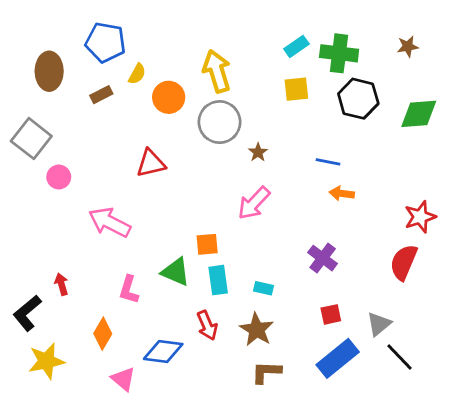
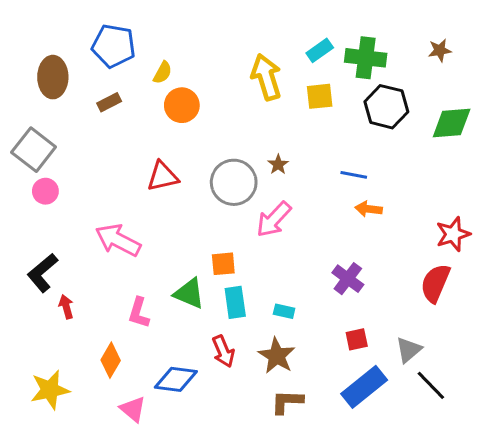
yellow arrow: (217, 71) -> (266, 77), moved
yellow semicircle: (137, 74) -> (163, 73), moved
gray circle: (220, 122) -> (234, 182), moved
pink circle: (59, 177) -> (45, 191), moved
black L-shape: (27, 313) -> (42, 273), moved

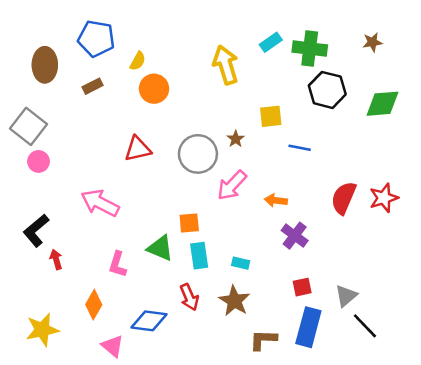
yellow square: (320, 96) -> (271, 116), moved
orange arrow: (369, 209) -> (276, 200), moved
red semicircle: (435, 283) -> (344, 198), moved
blue rectangle: (364, 387) -> (308, 327), turned -36
brown L-shape: (287, 402) -> (263, 340), moved

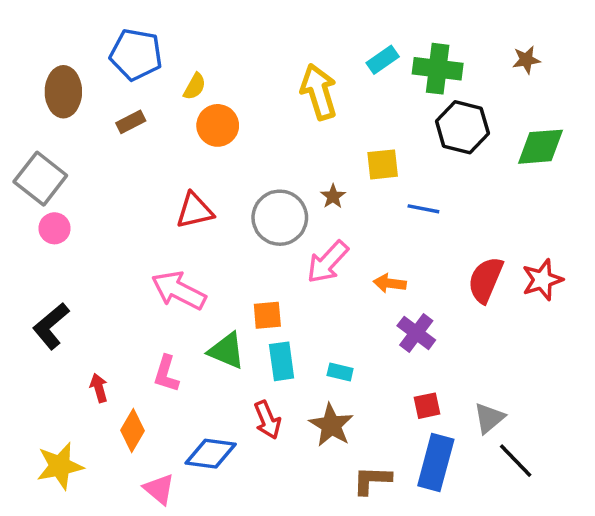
pink arrow: (100, 203) -> (179, 290), moved
red arrow: (56, 259) -> (99, 388), moved

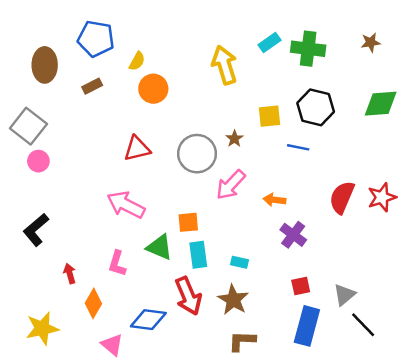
black hexagon: (462, 127) -> (316, 107), moved
red arrow: (267, 420) -> (188, 296), size x1.4
brown L-shape: (372, 480) -> (242, 341), moved

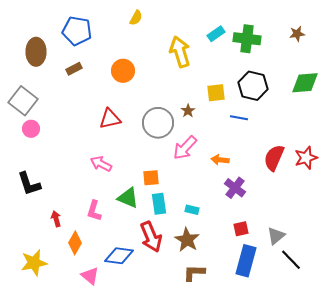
yellow semicircle: (137, 61) -> (136, 18), moved
pink arrow: (126, 205) -> (101, 164), size x0.7
black L-shape: (36, 230) -> (29, 184), turned -68

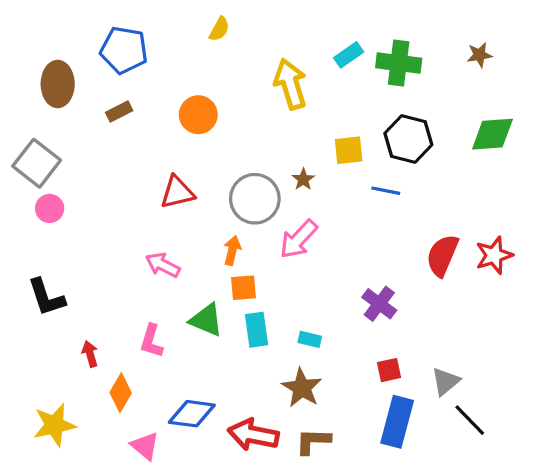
orange arrow: (220, 160) -> (232, 250), moved, turned 96
red arrow: (151, 237) -> (253, 435), moved, turned 124

